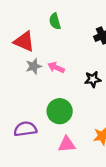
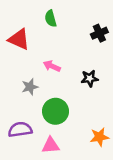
gray star: (34, 66) -> (30, 87), moved
pink triangle: (67, 144) -> (51, 145), moved

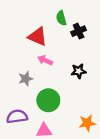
green semicircle: (51, 19) -> (61, 18), moved
black cross: (99, 33) -> (79, 31), moved
red triangle: (19, 39) -> (38, 37), moved

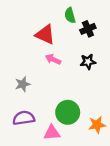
black star: (79, 71) -> (88, 62), moved
gray star: (26, 79) -> (23, 84), moved
green circle: (48, 100) -> (68, 112), moved

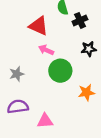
black star: (88, 62) -> (89, 49), moved
green circle: (68, 112) -> (60, 71), moved
orange star: (97, 125) -> (87, 92), moved

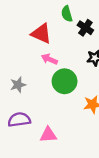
black cross: (80, 20) -> (85, 28), turned -32

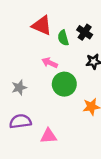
green semicircle: (67, 14) -> (63, 38), moved
red triangle: (41, 34) -> (42, 25), moved

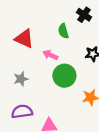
red triangle: (42, 25) -> (24, 39), moved
black cross: (85, 32) -> (84, 15), moved

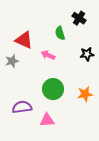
green circle: (64, 76) -> (53, 89), moved
gray star: (21, 79) -> (12, 61), moved

